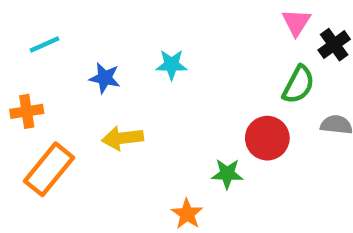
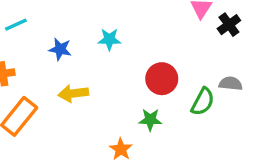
green semicircle: (298, 85) -> (203, 102), moved
red circle: (267, 138) -> (162, 79), moved

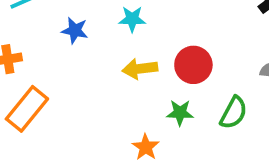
yellow arrow: (73, 93) -> (140, 69), moved
green semicircle: (203, 102) -> (234, 113), moved

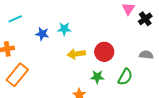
cyan star: (132, 19) -> (64, 29), moved

